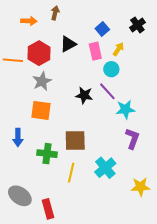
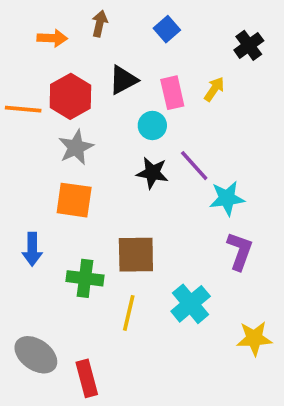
blue square: (102, 29) -> (167, 29), moved
cyan circle: (111, 69) -> (152, 125), moved

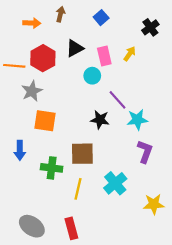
gray star: (76, 147) -> (32, 91), moved
black star: (152, 173) -> (100, 120), moved
gray ellipse: (36, 355) -> (32, 226), moved
red rectangle: (87, 378) -> (71, 228), moved

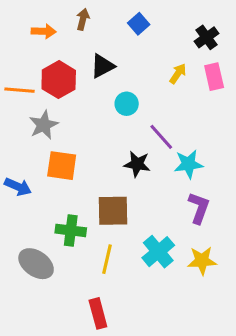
pink rectangle: (104, 56) -> (214, 77), moved
blue arrow: (20, 150) -> (18, 187), moved, turned -66
yellow star: (154, 204) -> (202, 261), moved
gray ellipse: (32, 226) -> (36, 264), moved

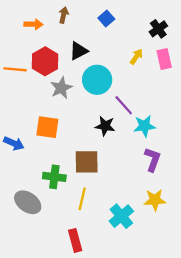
cyan circle: (127, 104) -> (97, 80), size x1.6
gray star: (44, 125) -> (61, 88), moved
cyan cross: (158, 252) -> (121, 216), moved

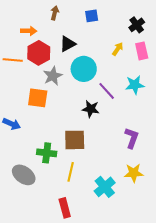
blue square: (106, 18) -> (92, 16), turned 32
orange arrow: (33, 24) -> (29, 31), moved
cyan star: (144, 126) -> (135, 85), moved
orange square: (47, 127) -> (38, 98), moved

